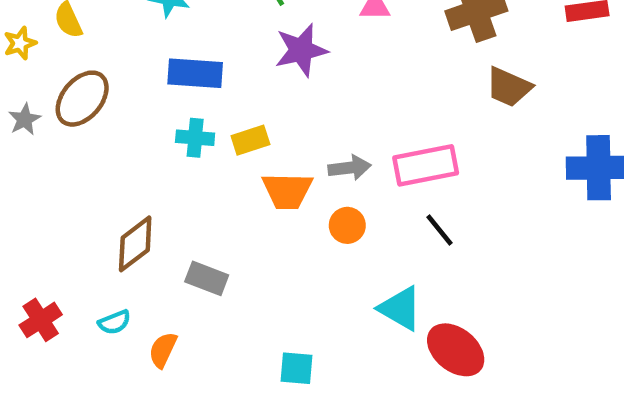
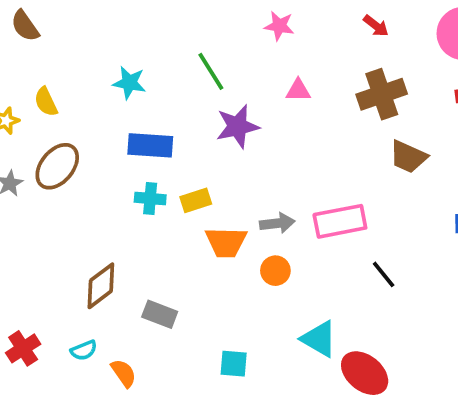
black line: (439, 230) -> (384, 274), moved
orange semicircle: (163, 350) -> (124, 373), turned 120
cyan square: (297, 368) -> (234, 364), moved

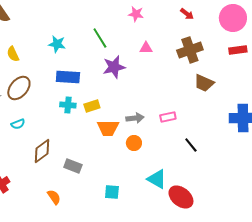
pink rectangle: (340, 221) -> (168, 117), size x0.6
cyan semicircle: (84, 350) -> (18, 124), moved

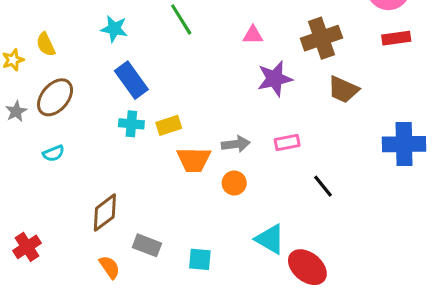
purple star: (114, 67) -> (275, 79), moved
blue rectangle: (68, 77) -> (131, 80), turned 50
brown diamond: (42, 151) -> (105, 213), moved
gray rectangle: (73, 166) -> (147, 245), moved

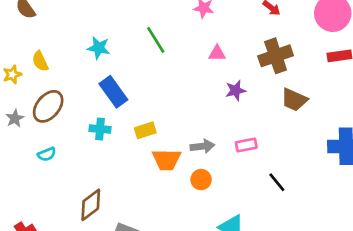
purple star: (275, 79) -> (236, 90), size x0.7
cyan cross: (131, 124) -> (100, 129), moved

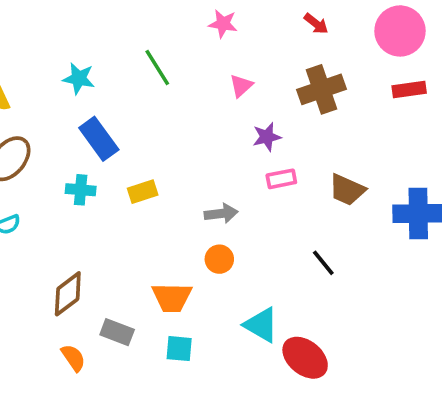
pink triangle: (217, 53) -> (241, 86), turned -42
brown trapezoid: (294, 100) -> (347, 190), moved
pink rectangle: (246, 145) -> (281, 179), moved
orange trapezoid: (166, 160) -> (172, 297), moved

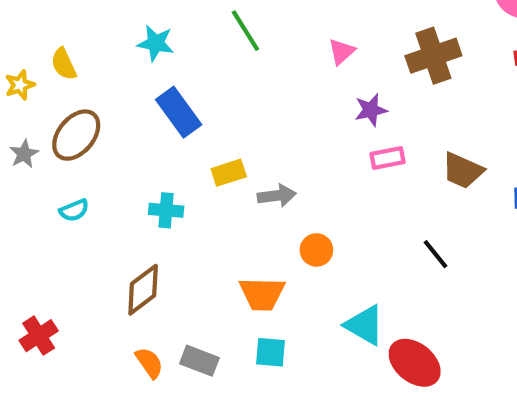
cyan cross: (81, 190) -> (166, 210), moved
gray arrow: (221, 214) -> (277, 196), moved
gray rectangle: (117, 332) -> (199, 361), moved

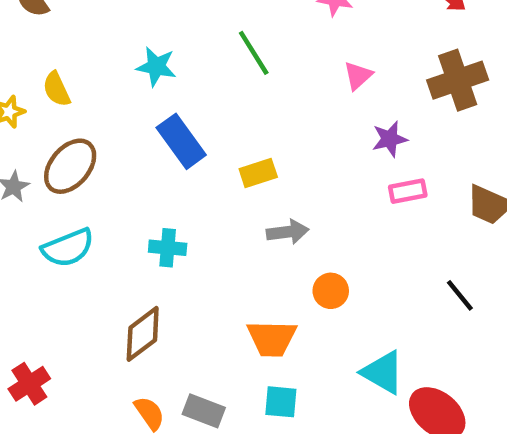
yellow rectangle: (229, 173) -> (258, 173), moved
cyan semicircle: (74, 210) -> (68, 248), size x1.6

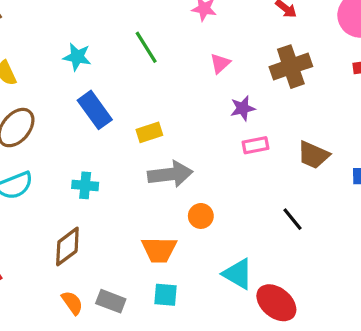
gray arrow: (288, 232) -> (170, 174), size x1.5

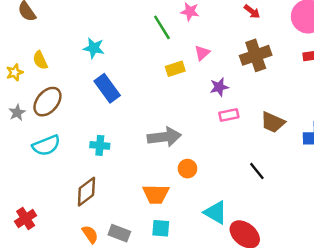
green line: (146, 47) -> (162, 27), moved
yellow rectangle: (149, 132) -> (175, 69), moved

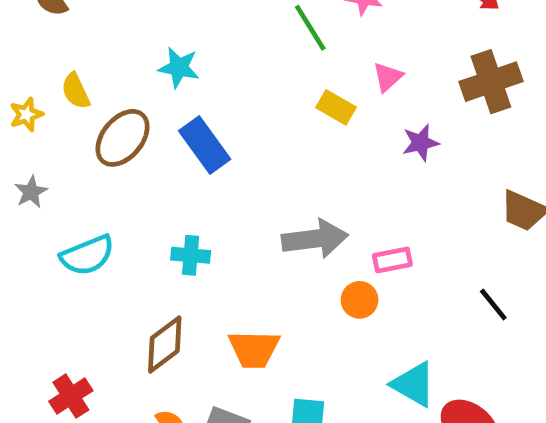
yellow rectangle: (175, 69) -> (336, 107), turned 48
brown ellipse: (47, 102) -> (123, 138), moved
pink rectangle: (229, 115) -> (392, 260), moved
orange trapezoid: (156, 194) -> (254, 349), moved
red cross: (26, 218) -> (71, 396), moved

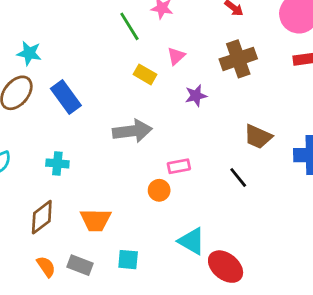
cyan star: (179, 68) -> (29, 53), moved
gray arrow: (315, 239) -> (132, 131), moved
black line: (493, 305) -> (238, 178), moved

